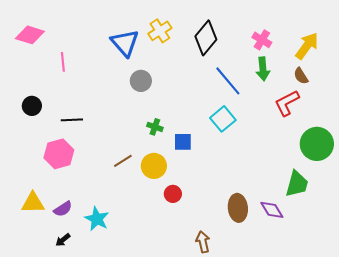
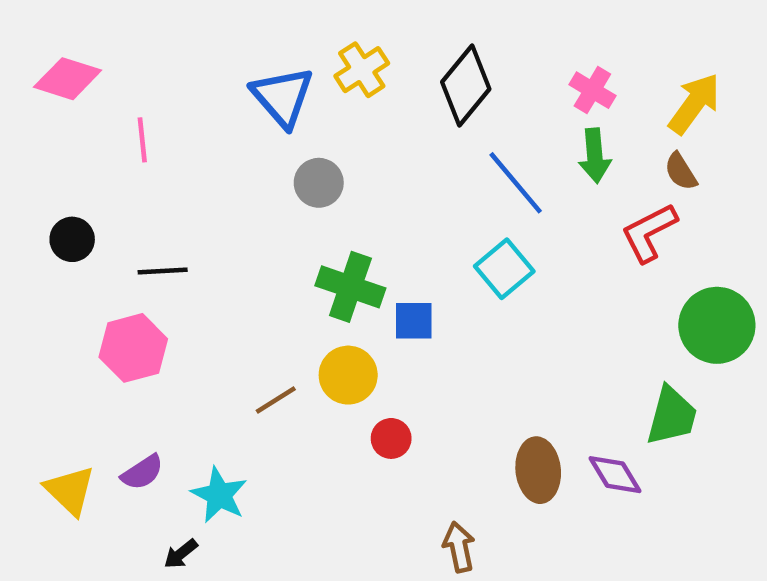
green cross: (155, 127) -> (350, 287), size x1.8
brown line: (123, 161) -> (276, 400), moved
yellow triangle: (33, 203) -> (70, 490), moved, turned 45
black arrow: (63, 240) -> (181, 554), moved

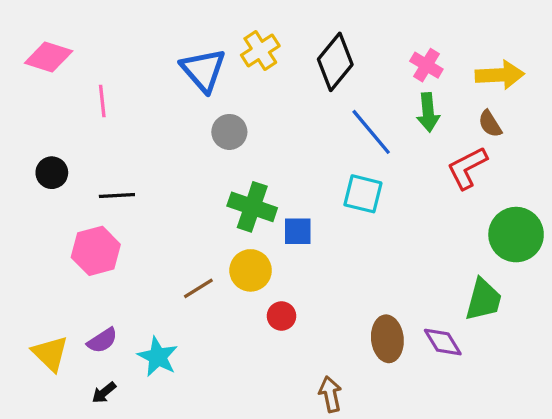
yellow arrow: (694, 104) -> (500, 75), turned 51
cyan square: (504, 269) -> (363, 194), turned -36
black arrow: (181, 554) -> (104, 393), moved

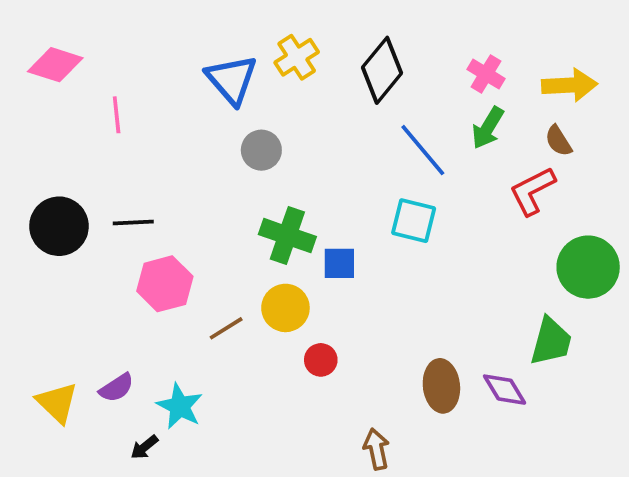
green arrow: (428, 112) -> (488, 128), turned 36
black circle: (52, 173) -> (59, 226), moved, size x1.6
pink hexagon: (96, 251) -> (165, 284), moved
black arrow: (104, 393) -> (144, 447), moved

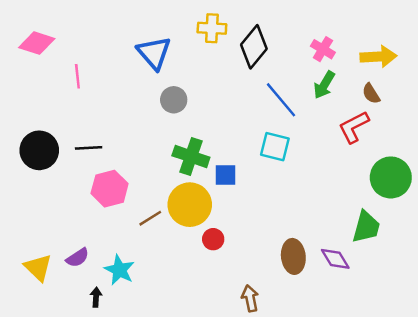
yellow cross: (297, 57) -> (212, 28), moved, turned 36
yellow circle: (285, 308) -> (190, 205), size x1.4
black arrow: (144, 447) -> (96, 297), turned 132

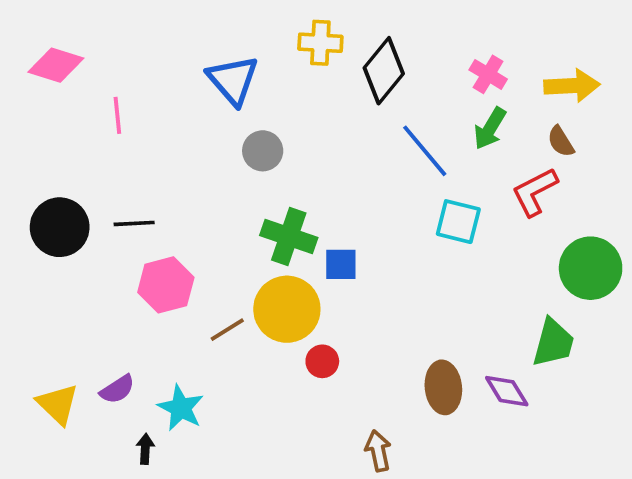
cyan square: (275, 147) -> (458, 222), moved

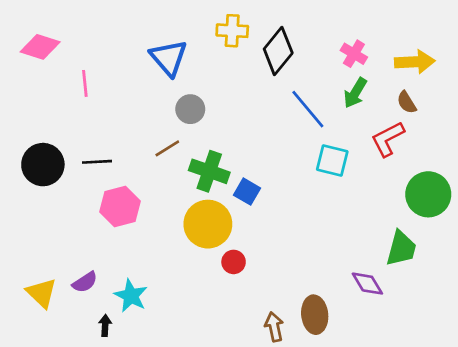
blue square: (341, 264) -> (247, 192), turned 30
brown line: (227, 330) -> (167, 148), moved
brown ellipse: (443, 387) -> (315, 315), moved

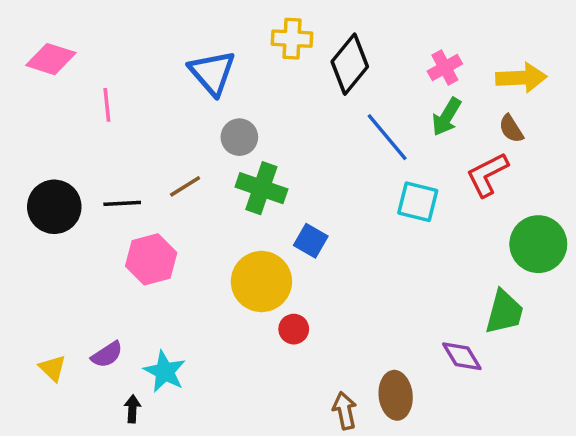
pink cross: (354, 54) -> (445, 68), turned 30
brown line: (167, 148) -> (185, 186), moved
green cross: (209, 171) -> (261, 188), moved
yellow triangle: (42, 293) -> (53, 368), size x0.7

